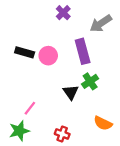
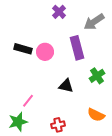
green cross: (90, 81) -> (97, 76), moved
black triangle: (71, 92) -> (66, 86), turned -42
red cross: (62, 134) -> (58, 125), turned -32

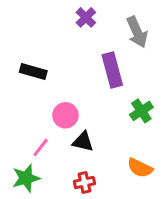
gray arrow: (94, 22) -> (137, 32), turned -80
pink circle: (45, 52) -> (65, 115), moved
black triangle: (66, 86) -> (83, 142), moved

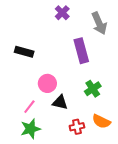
green cross: (141, 111) -> (93, 89), moved
green star: (26, 178) -> (30, 129), moved
red cross: (84, 182) -> (77, 127), moved

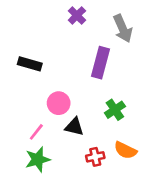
purple rectangle: (81, 51) -> (100, 63), turned 30

